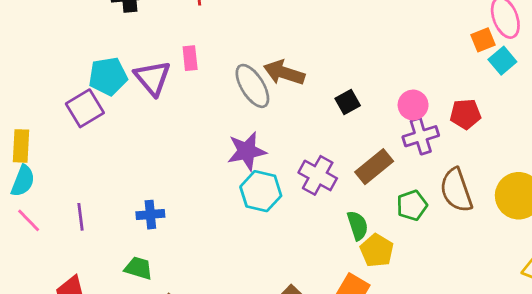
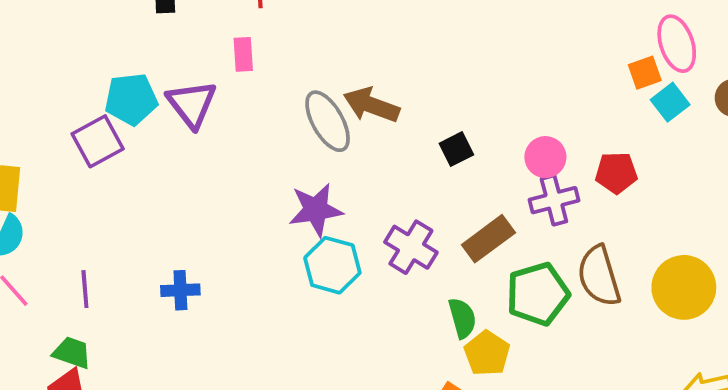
pink rectangle: (190, 58) -> (243, 54), moved
green pentagon: (412, 205) -> (538, 294), size x1.5
green trapezoid: (138, 268) -> (72, 353), moved

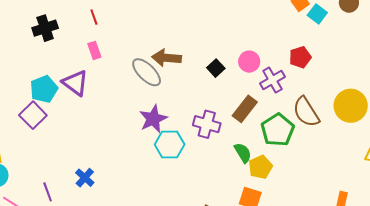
pink circle: (545, 157) -> (249, 62), moved
blue cross: (180, 290) -> (85, 178), moved, turned -30
yellow pentagon: (487, 353) -> (260, 167), turned 30

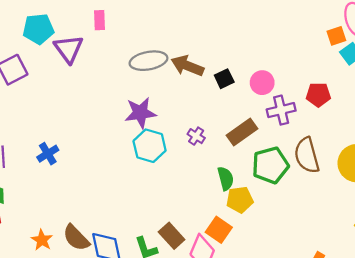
brown arrow: (166, 58) -> (187, 66), moved
gray ellipse: (147, 72) -> (148, 61), turned -72
cyan pentagon: (44, 89) -> (38, 29), moved
purple cross: (207, 124) -> (196, 136), size x0.6

